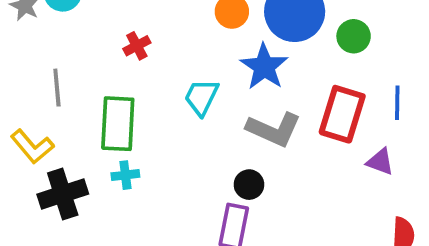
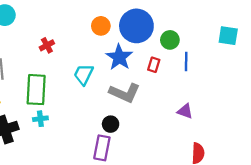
blue line: (397, 103) -> (186, 62), moved
red rectangle: (342, 114) -> (154, 65), moved, size x0.5

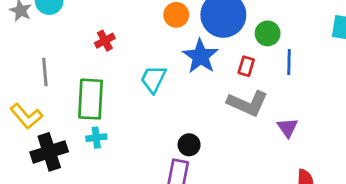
gray L-shape: (125, 93) -> (248, 103), moved
purple triangle: (185, 111) -> (288, 128), turned 35

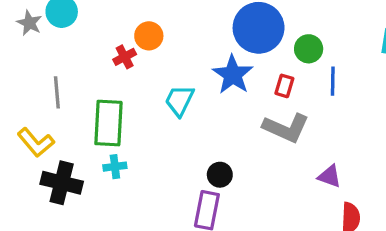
orange circle: (176, 15) -> (149, 36), moved
purple triangle: (288, 128) -> (330, 176), moved, turned -35
black cross: (49, 152) -> (62, 183), turned 32

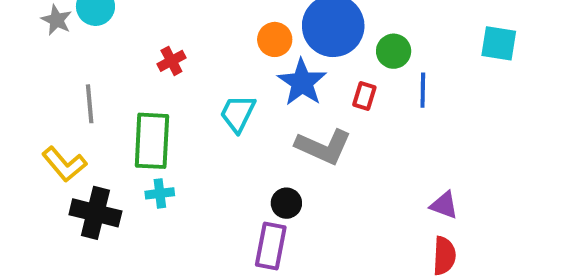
orange circle: (149, 36) -> (275, 39), moved
gray L-shape: (286, 128) -> (323, 147), moved
purple triangle: (330, 176) -> (444, 205), moved

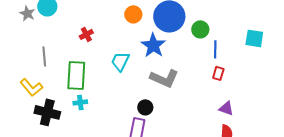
orange circle: (275, 39) -> (133, 14), moved
cyan square: (499, 43) -> (254, 38), moved
red rectangle: (364, 96) -> (218, 73), moved

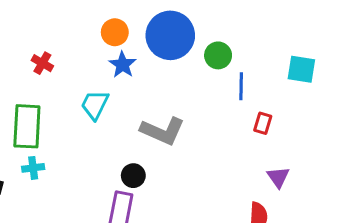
red cross: (86, 34) -> (42, 63), turned -32
blue star: (153, 45) -> (123, 65), moved, size x0.7
red rectangle: (218, 73) -> (263, 123), moved
purple triangle: (226, 108) -> (278, 177), moved, turned 35

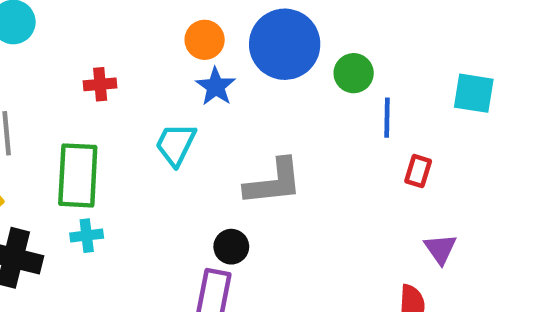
red cross: (42, 63) -> (100, 84), turned -35
gray L-shape: (163, 131) -> (274, 182), turned -30

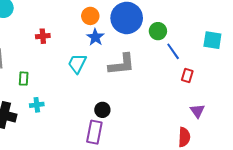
blue line: (387, 118) -> (173, 51), turned -36
green rectangle: (78, 175) -> (24, 79), moved, size x0.5
gray L-shape: (274, 182) -> (122, 64), moved

